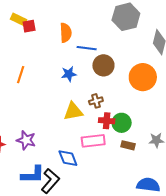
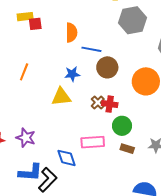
yellow rectangle: (18, 19) -> (25, 17), turned -35
brown cross: (96, 101) -> (98, 103), turned -32
yellow triangle: (73, 111) -> (61, 97), moved
red cross: (107, 121) -> (110, 104), moved

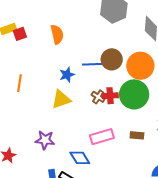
blue line: (91, 49) -> (92, 64), moved
brown circle: (107, 67) -> (112, 59), moved
green circle: (122, 126) -> (134, 94), moved, size x1.5
purple star: (26, 138) -> (45, 140), moved

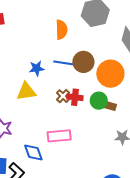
orange semicircle: (57, 34) -> (61, 30), moved
green circle: (134, 94) -> (99, 101), size x0.6
brown rectangle: (137, 135) -> (109, 106), moved

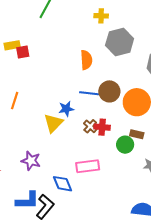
blue star: (37, 68) -> (66, 109), moved
yellow triangle: (26, 91) -> (53, 123), turned -35
green circle: (99, 101) -> (125, 145), moved

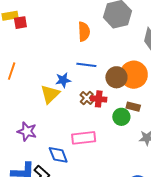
brown circle: (109, 91) -> (116, 77), moved

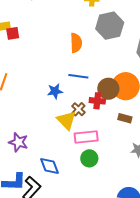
yellow triangle: (50, 94) -> (66, 120), moved, turned -30
red cross: (99, 99) -> (97, 101), moved
green circle: (121, 117) -> (89, 158), moved
pink rectangle: (84, 138) -> (86, 137), moved

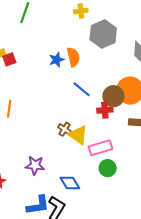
blue line: (78, 76) -> (82, 89), turned 42
blue star: (55, 91) -> (57, 60), moved
brown cross: (78, 109) -> (65, 129), moved

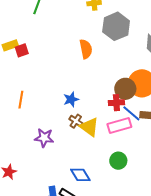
blue star: (57, 60) -> (71, 99), moved
blue line: (82, 89) -> (131, 113), moved
pink rectangle: (101, 148) -> (119, 125), moved
purple star: (35, 165) -> (44, 138), moved

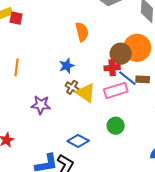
orange semicircle: (86, 49) -> (82, 32), moved
red square: (22, 50) -> (16, 18), turned 32
blue diamond: (80, 175) -> (78, 141), turned -30

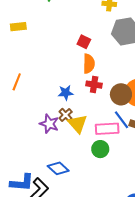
red square: (16, 18) -> (84, 42), moved
red cross: (112, 68) -> (94, 85), moved
purple star: (41, 105) -> (49, 124), moved
green circle: (116, 126) -> (100, 149), moved

